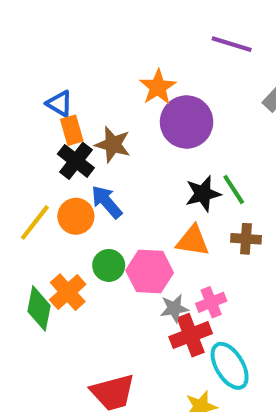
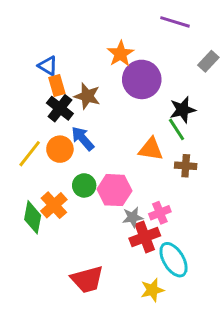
black star: (203, 194) -> (183, 110), moved
orange triangle: (193, 241) -> (151, 149), moved

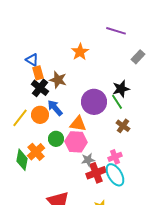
purple circle: (142, 79) -> (94, 102), moved
orange triangle: (151, 149) -> (78, 124), moved
brown cross: (186, 166) -> (123, 126), turned 32
pink cross: (160, 213) -> (115, 157), moved
cyan ellipse: (174, 260) -> (115, 175), moved

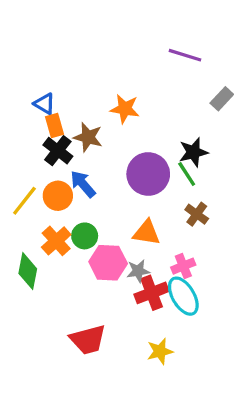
orange star: (80, 52) -> (125, 109), moved, turned -30
orange triangle: (78, 124) -> (147, 233), moved
pink hexagon: (76, 142) -> (108, 263), moved
orange cross: (36, 152) -> (56, 241), moved

